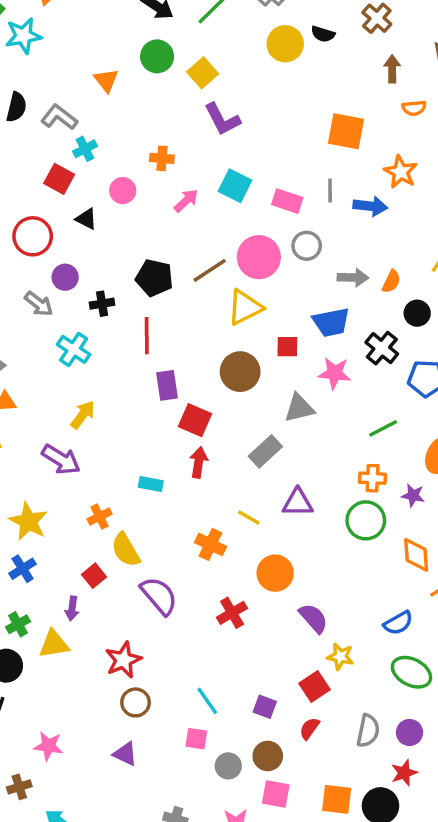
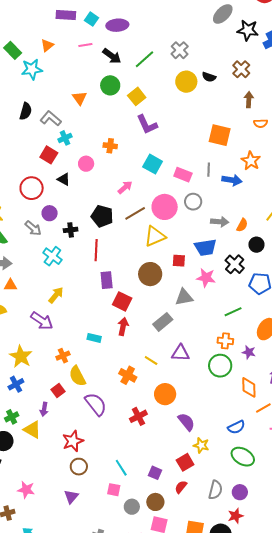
pink arrow: (186, 201) -> (125, 187), moved
yellow triangle: (54, 644) -> (32, 430), turned 36
purple triangle: (125, 754) -> (71, 497), turned 42

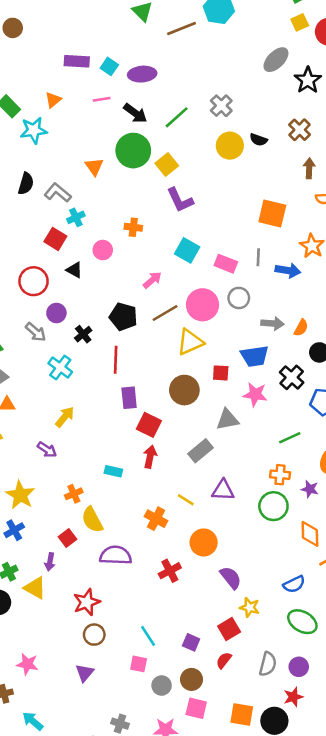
black star: (248, 30) -> (308, 80), turned 30
green circle: (110, 85) -> (133, 151), size x1.4
black cross: (71, 230) -> (83, 334), turned -32
purple arrow: (42, 321) -> (47, 450), size x0.7
purple semicircle: (96, 404) -> (116, 555), turned -50

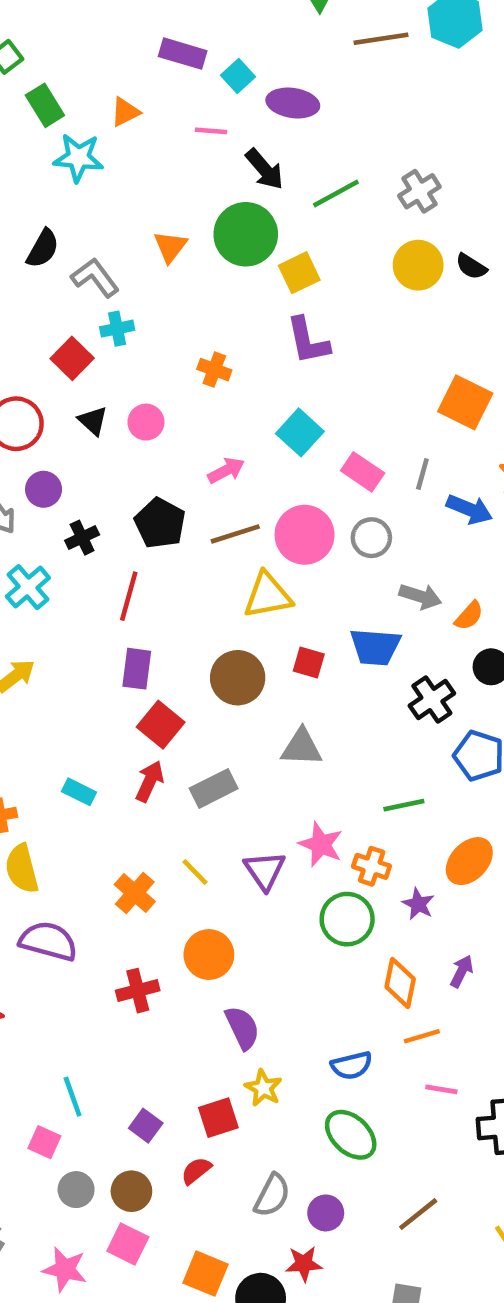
pink circle: (103, 250) -> (146, 422), moved
pink star: (255, 394) -> (321, 844), moved
gray rectangle: (200, 451) -> (214, 788), moved
purple triangle: (223, 490) -> (265, 871), turned 40

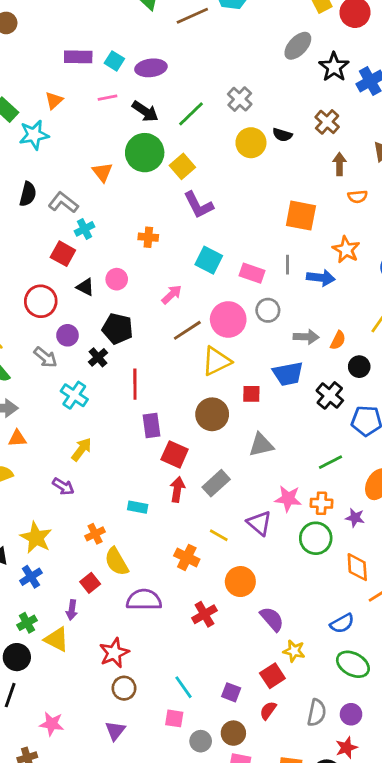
black pentagon: (160, 523) -> (118, 329), moved

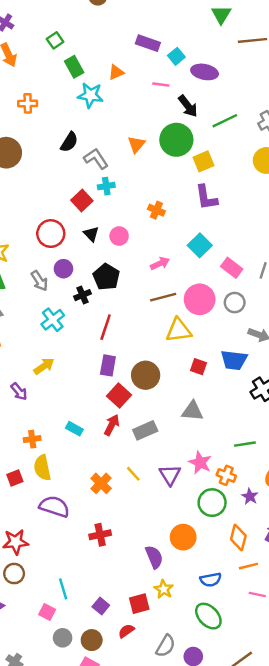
brown circle: (212, 414) -> (146, 375), moved
orange circle: (240, 582) -> (183, 537), moved

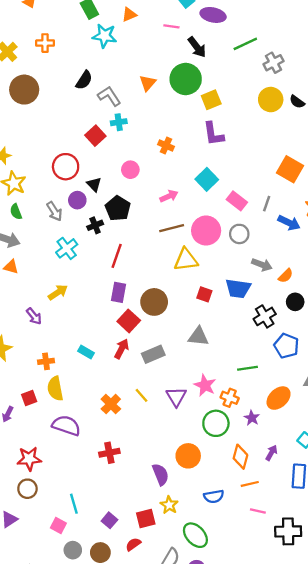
green line: (225, 121) -> (245, 44), moved
black triangle: (91, 234) -> (94, 184), moved
green ellipse: (208, 616) -> (195, 535), moved

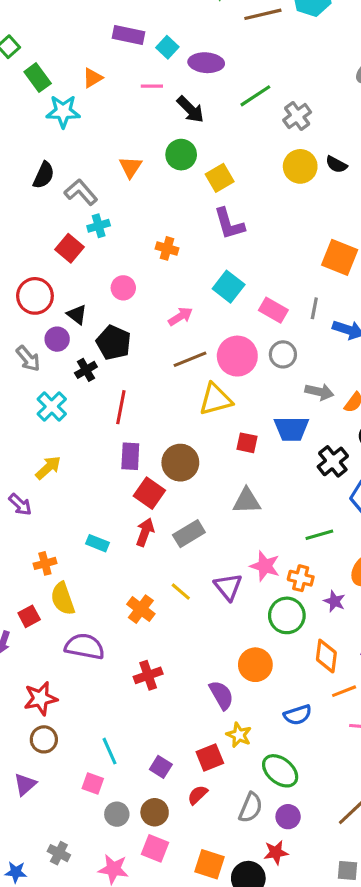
green circle: (186, 79) -> (181, 155), size x0.7

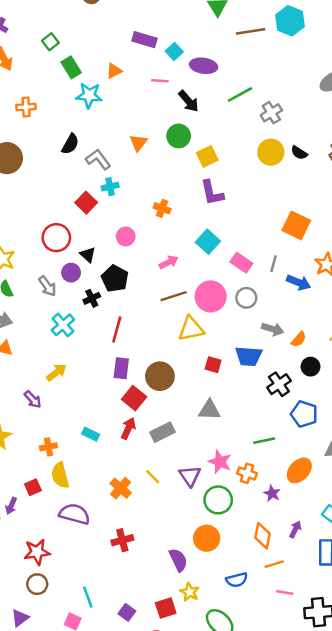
green circle: (287, 615) -> (218, 500), moved

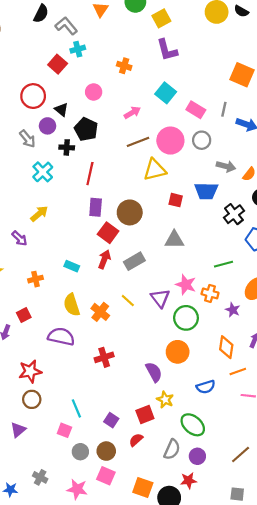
black cross: (92, 298) -> (67, 147), turned 32
yellow semicircle: (60, 475) -> (72, 305), moved

